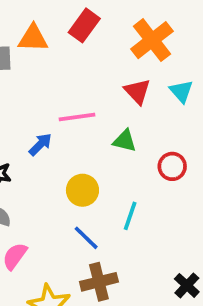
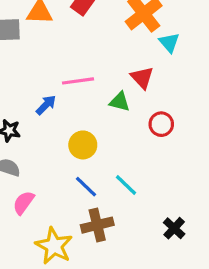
red triangle: (137, 91) -> (142, 78), moved
cyan triangle: (181, 91) -> (169, 42), moved
cyan line: (130, 216) -> (126, 185), moved, turned -65

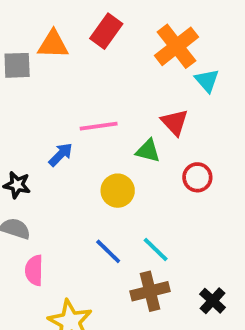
yellow circle: (83, 145) -> (118, 191), moved
pink semicircle: (24, 203) -> (34, 270), turned -35
brown cross: (97, 225) -> (150, 291), moved

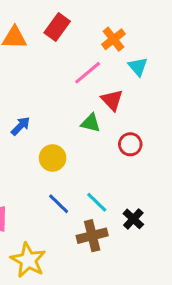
orange cross: (176, 46) -> (114, 39), size x0.7
pink line: (99, 126) -> (88, 73), moved, turned -32
yellow circle: (118, 191) -> (53, 158), moved
black cross: (213, 301) -> (133, 219), moved

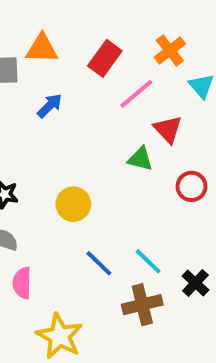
red rectangle: (57, 27) -> (105, 58), moved
blue arrow: (21, 126) -> (50, 106), moved
yellow circle: (53, 158) -> (73, 204), moved

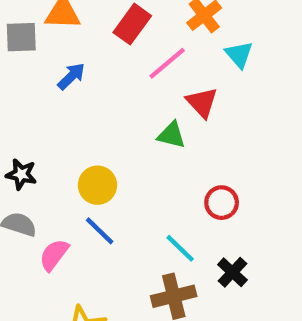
red circle: (192, 186) -> (222, 203), moved
blue line: (99, 263) -> (100, 231), moved
pink semicircle: (22, 283) -> (54, 255), moved, turned 36

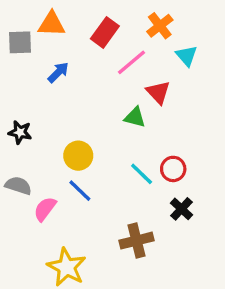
black star: (21, 174) -> (20, 132), moved
cyan line: (180, 248) -> (142, 174), moved
black cross: (232, 272) -> (181, 209), moved

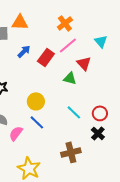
orange cross: (160, 26) -> (65, 23), moved
red rectangle: (105, 32) -> (46, 57), moved
red circle: (173, 169) -> (100, 113), moved

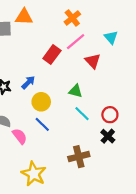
blue arrow: (24, 51) -> (28, 82), moved
green triangle: (70, 78) -> (76, 91), moved
pink semicircle: (16, 133) -> (20, 136), turned 105

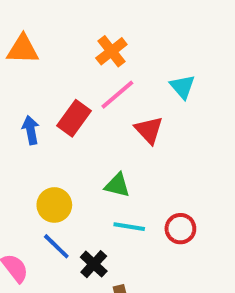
blue arrow: (28, 82) -> (31, 130), moved, turned -56
cyan line: (82, 114) -> (129, 227), turned -35
black cross: (108, 136) -> (94, 264), moved

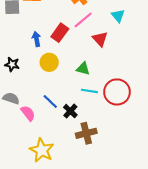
yellow circle: (54, 205) -> (49, 62), moved
red circle: (180, 229) -> (117, 92), size x1.6

